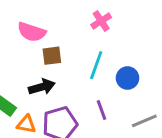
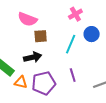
blue circle: (127, 78) -> (92, 34), moved

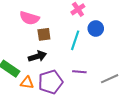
purple line: (73, 75) -> (79, 72), turned -64

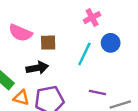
pink semicircle: (29, 18) -> (20, 33), moved
purple line: (79, 72) -> (97, 93), moved

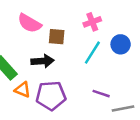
pink cross: (92, 18) -> (92, 22), moved

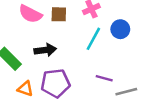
brown square: (57, 37) -> (59, 14), moved
orange triangle: (23, 90) -> (25, 89), moved

